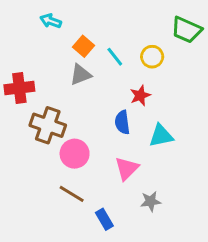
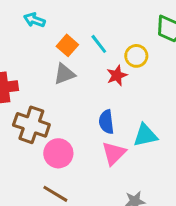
cyan line: (115, 57) -> (99, 44), moved
red star: (140, 95) -> (117, 75), moved
pink triangle: (127, 169) -> (114, 153), moved

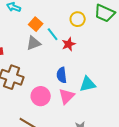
cyan line: (99, 44) -> (53, 34), moved
yellow circle: (136, 56) -> (78, 19), moved
pink circle: (58, 153) -> (41, 96), moved

